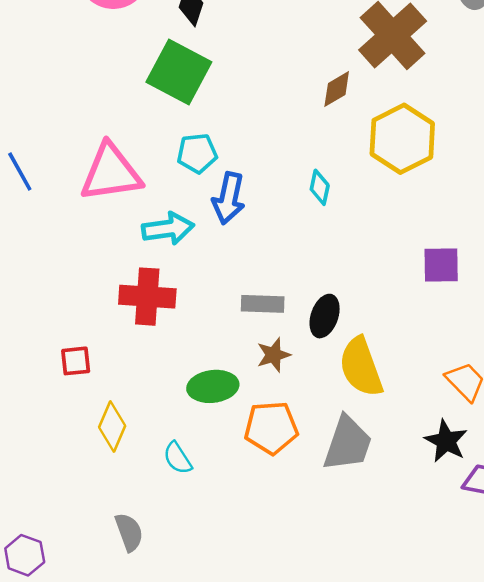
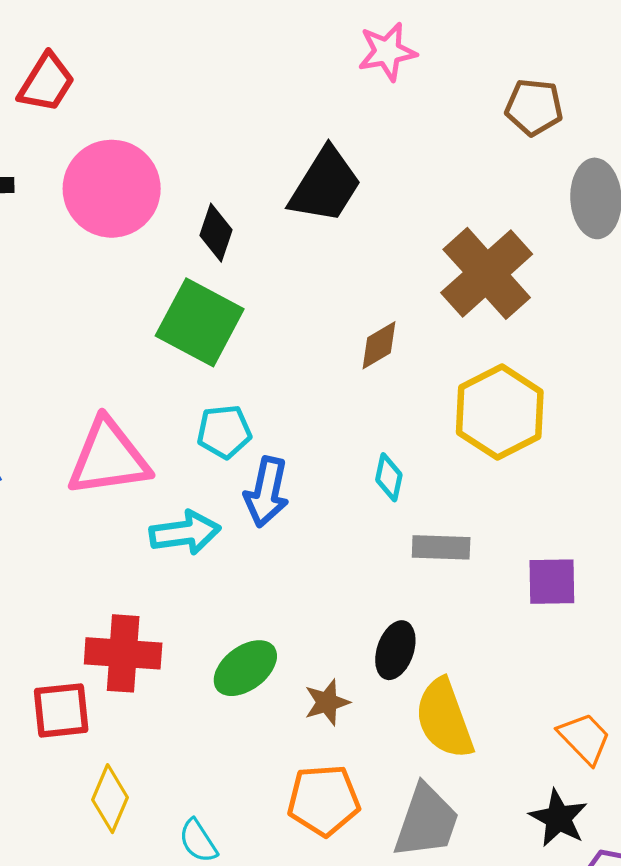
brown diamond: (337, 89) -> (379, 345), moved
red cross: (147, 297) -> (123, 653), moved
gray rectangle: (263, 304) -> (441, 547), moved
red square: (76, 361) -> (61, 710), size x1.4
green ellipse: (213, 386) -> (245, 668), moved, turned -30

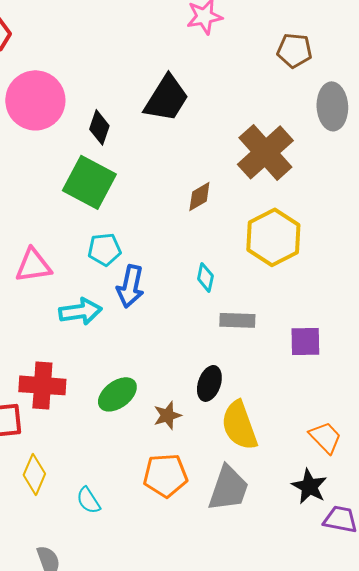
pink triangle: (108, 458) -> (33, 265), size x0.7

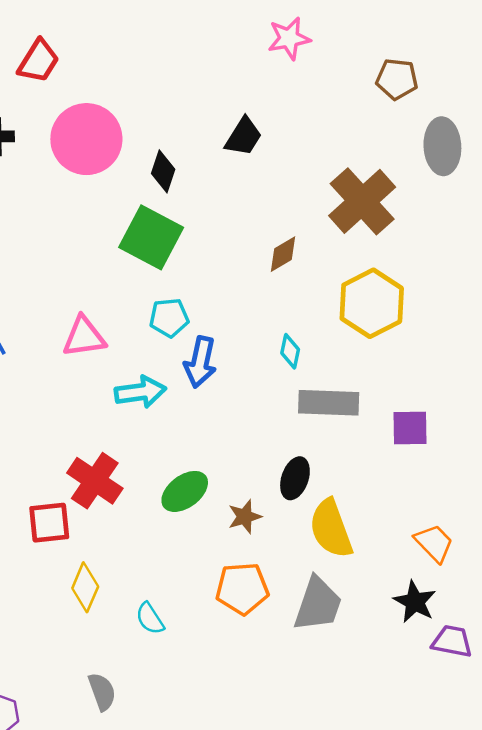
black trapezoid: (166, 98) -> (243, 137), size x0.7
gray rectangle: (237, 320) -> (329, 403), size x1.4
red cross: (42, 385) -> (95, 481), turned 30

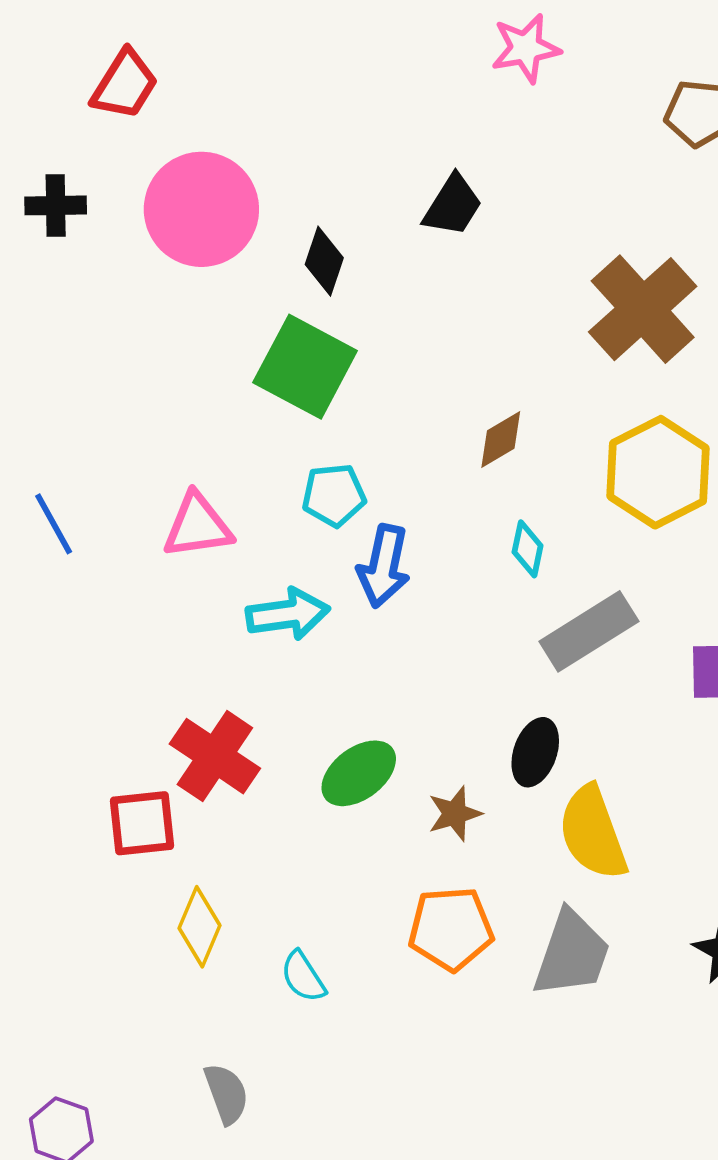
brown diamond: (283, 254) -> (501, 440), moved
gray rectangle: (329, 403) -> (589, 631), turned -34

